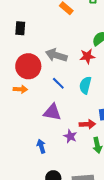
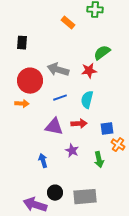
blue line: (58, 83) -> (60, 98), turned -64
red arrow: (87, 124) -> (79, 124), moved

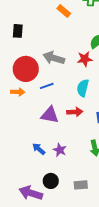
blue line: (60, 98) -> (47, 86), moved
purple star: (72, 151) -> (60, 150), moved
blue arrow: (43, 161) -> (39, 149), turned -32
gray rectangle: (85, 197) -> (81, 185), size x0.6

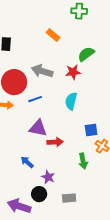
orange rectangle: (64, 11) -> (53, 35), moved
red arrow: (75, 112) -> (55, 142), moved
purple star: (60, 150) -> (48, 177), moved

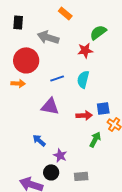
gray arrow: (42, 71) -> (48, 37), moved
blue line: (35, 99) -> (57, 78), moved
red arrow: (55, 142) -> (84, 115), moved
green arrow: (83, 161) -> (95, 139), turned -140

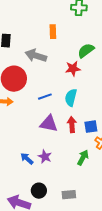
orange rectangle: (65, 13) -> (53, 32), turned 48
purple triangle: (50, 106) -> (49, 124), moved
red arrow: (84, 115) -> (72, 125), moved, turned -91
purple star: (60, 155) -> (45, 157), moved

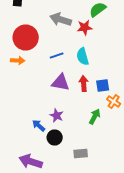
gray arrow: (36, 56) -> (61, 20), moved
cyan semicircle: (71, 98) -> (83, 56), turned -30
blue arrow: (27, 159) -> (39, 126), moved
black circle: (39, 191) -> (55, 138), moved

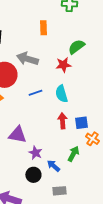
gray arrow: (61, 20) -> (27, 59), moved
purple triangle: (61, 82) -> (17, 135), moved
blue arrow: (39, 126) -> (53, 166), moved

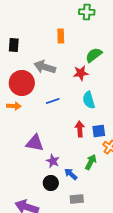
cyan semicircle: (61, 94) -> (89, 100), moved

